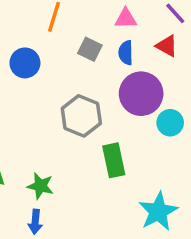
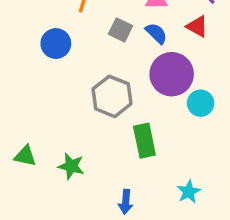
blue semicircle: (126, 53) -> (156, 33), turned 135
cyan star: (158, 212) -> (189, 192), size x0.6
blue arrow: (35, 222) -> (126, 202), moved

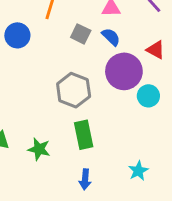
red triangle: (197, 27) -> (156, 50), moved
blue circle: (56, 44) -> (17, 35), moved
green rectangle: (144, 141) -> (84, 135), moved

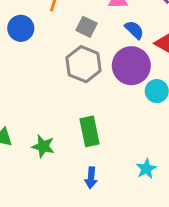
blue semicircle: (111, 37) -> (134, 30), moved
gray hexagon: (74, 90) -> (84, 64), moved

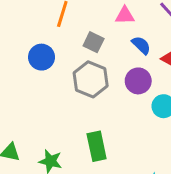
blue circle: (21, 28) -> (42, 57), moved
purple circle: (131, 66) -> (138, 81), size x0.7

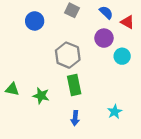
gray hexagon: (91, 79) -> (68, 55), moved

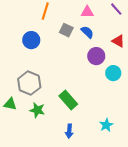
blue semicircle: (106, 12) -> (87, 32), moved
gray hexagon: (68, 55) -> (29, 83), moved
green rectangle: (74, 85) -> (68, 100), turned -30

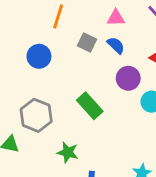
green rectangle: (68, 100) -> (90, 106), moved
green star: (37, 110) -> (68, 152), moved

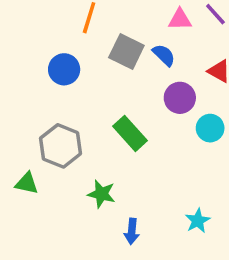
pink triangle: (116, 18) -> (180, 19), moved
gray square: (87, 43) -> (126, 52), size x1.4

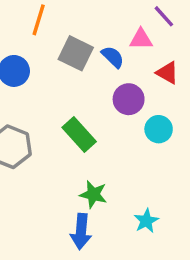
pink triangle: (180, 19) -> (141, 39), moved
green star: (101, 194) -> (93, 194), moved
blue arrow: (132, 231) -> (81, 231), size x1.4

